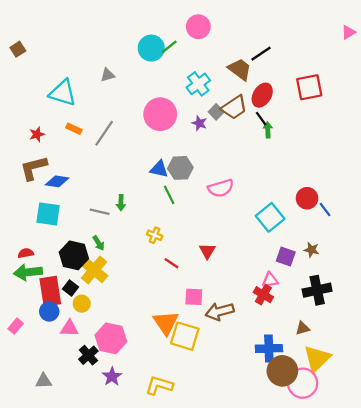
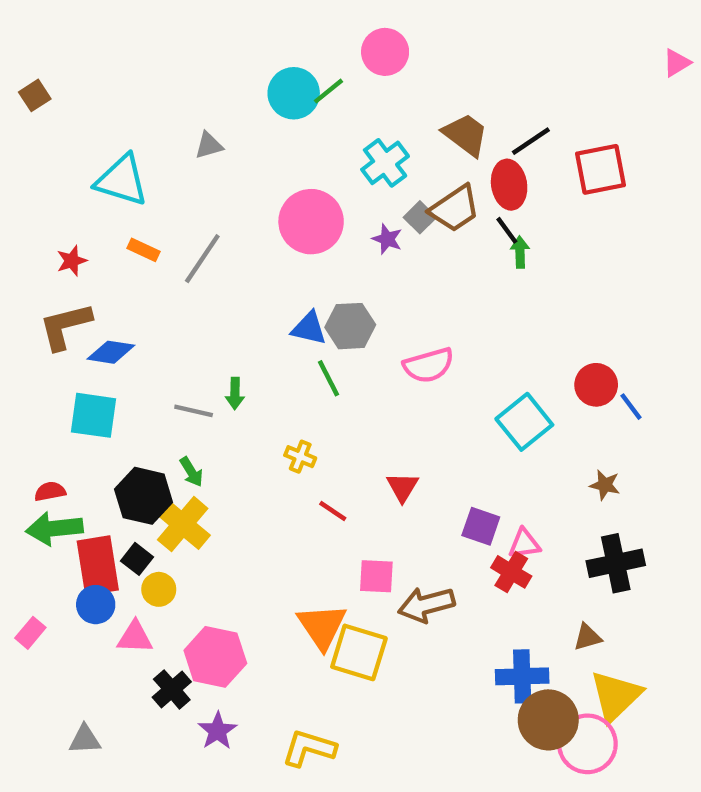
black line: (261, 54) -> (531, 141), moved
red ellipse: (262, 95) -> (509, 185), turned -40
purple square: (286, 257) -> (481, 526), moved

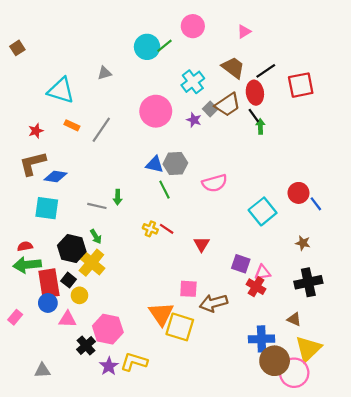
pink triangle: (677, 63) -> (244, 32), moved
red line: (333, 511) -> (167, 229), moved
brown triangle: (587, 637) -> (294, 319), turned 40
yellow L-shape: (309, 748) -> (134, 362), moved

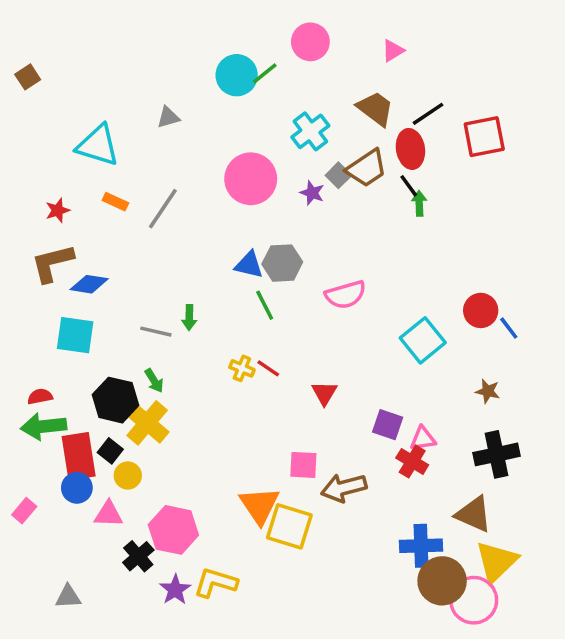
brown triangle: (294, 319) -> (474, 514), size x1.6

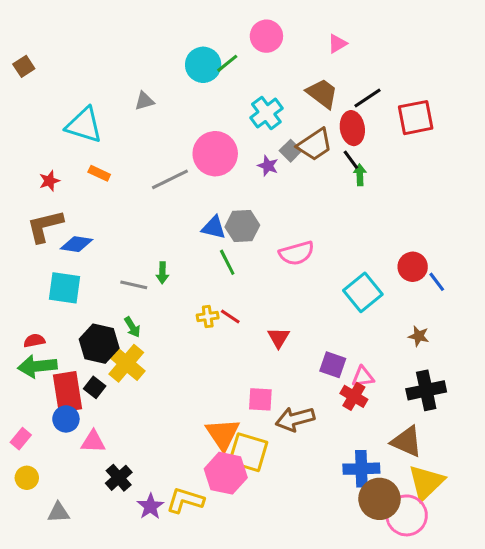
gray line: (163, 209) -> (170, 179), moved, turned 30
yellow cross: (242, 368) -> (208, 316), turned -30
yellow circle: (128, 476) -> (27, 478), moved
pink hexagon: (173, 530) -> (226, 473), moved

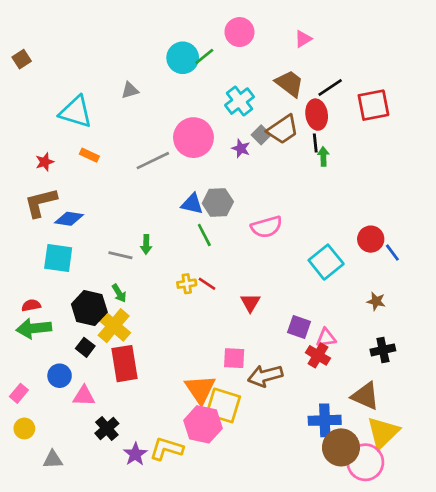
black line: (351, 160) -> (315, 143), turned 30
black cross: (426, 390) -> (383, 350), size x0.7
red rectangle: (67, 392) -> (124, 364), moved

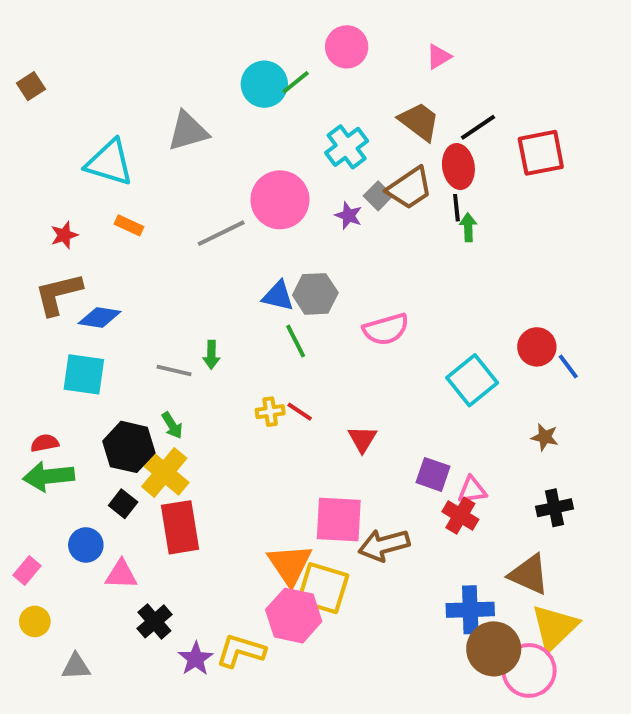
gray triangle: (130, 90) -> (188, 131), size x1.6
pink square: (234, 358) -> (339, 519), size x1.5

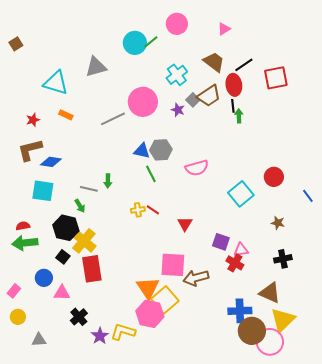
blue line: (568, 367) -> (308, 196), moved
green arrow: (172, 425) -> (80, 206), moved
yellow square: (323, 588) -> (165, 300), turned 32

